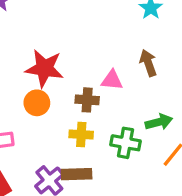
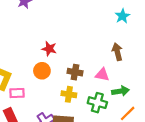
red star: (44, 68) -> (49, 49), size x0.6
pink triangle: (112, 80) -> (102, 75), moved

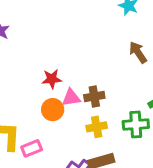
pink triangle: (102, 75) -> (71, 98), moved

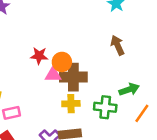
brown cross: (94, 97) -> (73, 77), size x1.5
orange circle: (53, 110) -> (62, 62), moved

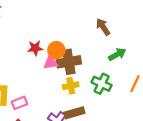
green arrow: (129, 89) -> (117, 54), moved
green cross: (105, 107) -> (102, 84), turned 30

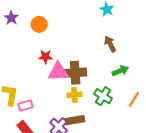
orange circle: (56, 50) -> (39, 24), moved
pink triangle: (50, 63) -> (58, 72), size x1.5

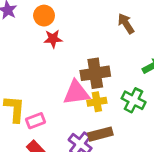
brown arrow: (110, 44) -> (126, 24), moved
red star: (46, 57) -> (53, 39), moved
pink triangle: (58, 72) -> (76, 93), moved

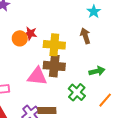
orange circle: (44, 16) -> (20, 38), moved
yellow cross: (97, 102) -> (54, 45), moved, size x1.5

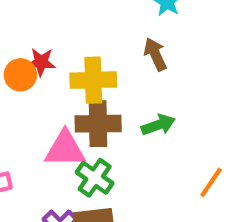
green arrow: (97, 71) -> (158, 125), moved
green cross: (77, 92) -> (95, 178), moved

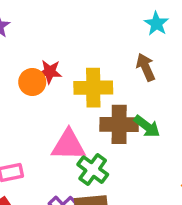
brown cross: (98, 124) -> (119, 124), moved
green arrow: (158, 125) -> (147, 126), turned 56

